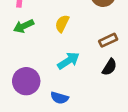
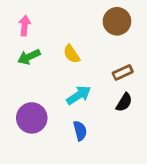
yellow semicircle: (62, 24) -> (72, 54), turned -60
blue semicircle: (59, 98) -> (80, 131), moved, turned -120

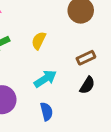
yellow semicircle: (72, 54) -> (39, 41), turned 60

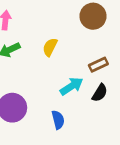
cyan arrow: (45, 79) -> (71, 86), moved

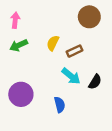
brown rectangle: (98, 65) -> (74, 51), moved
cyan arrow: (71, 86) -> (71, 76), turned 72

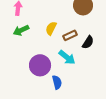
black semicircle: (95, 82) -> (88, 42), moved
purple circle: (21, 94) -> (40, 65), moved

